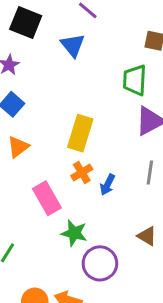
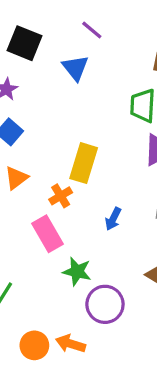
orange cross: (82, 172) -> (61, 196), moved

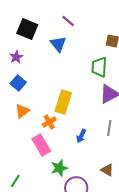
green star: (77, 271) -> (59, 168), turned -30

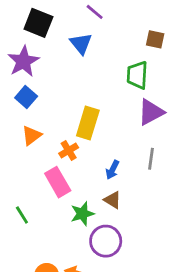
purple star: (16, 57) -> (23, 61), size x1.6
brown triangle: (107, 170) -> (113, 200), moved
green line: (15, 181) -> (22, 215), moved, turned -64

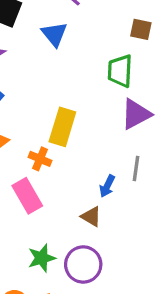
orange cross: (69, 151) -> (40, 159), turned -36
blue arrow: (113, 170) -> (107, 186), moved
green star: (82, 214) -> (42, 258), moved

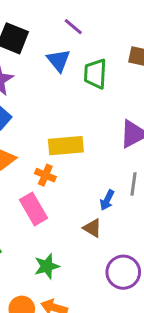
green trapezoid: (120, 71) -> (95, 74), moved
yellow rectangle: (62, 127) -> (66, 146), turned 68
purple circle: (83, 264) -> (123, 272), moved

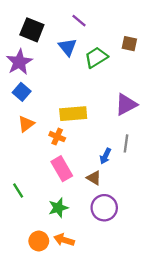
green trapezoid: (95, 74) -> (96, 57), turned 55
pink rectangle: (34, 209) -> (62, 169), moved
purple circle: (123, 272) -> (104, 208), moved

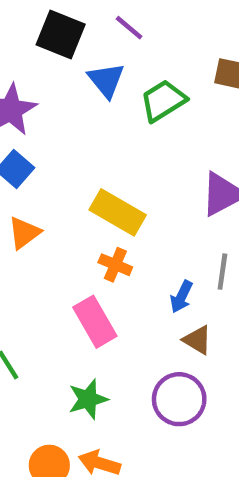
black square: (32, 30) -> (61, 35), moved
yellow rectangle: (73, 114) -> (118, 212), turned 35
orange cross: (57, 137) -> (115, 265), moved
brown triangle: (94, 178) -> (197, 340), moved

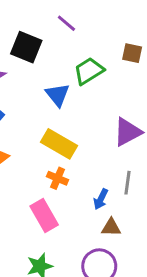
black square: (61, 35) -> (26, 47), moved
blue triangle: (106, 80) -> (58, 95), moved
brown triangle: (197, 340) -> (111, 227), turned -30

